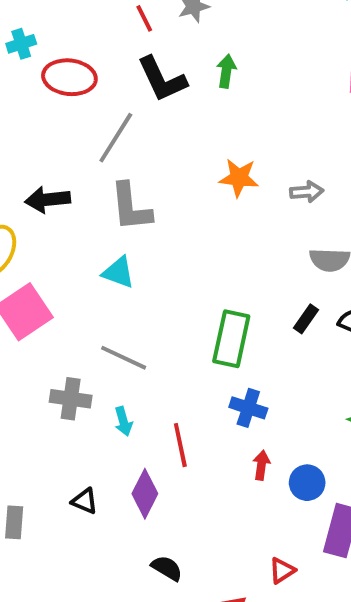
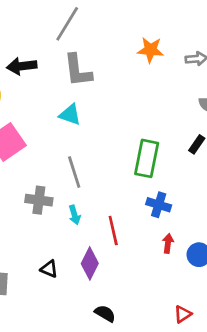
gray line: (124, 358) -> (74, 172), turned 48

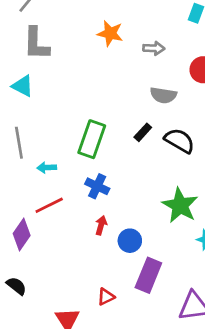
cyan arrow: (75, 215) -> (47, 168), moved, turned 96
red line: (113, 230) -> (49, 205), turned 68
black semicircle: (105, 313) -> (16, 286), moved

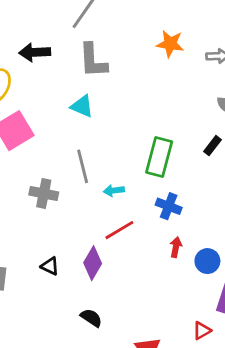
red triangle: (106, 297) -> (202, 331), moved

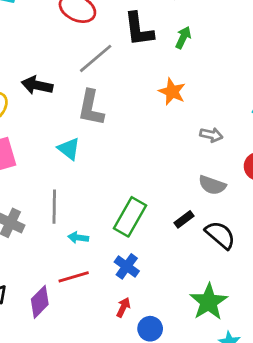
orange star: (170, 44) -> (172, 92), moved

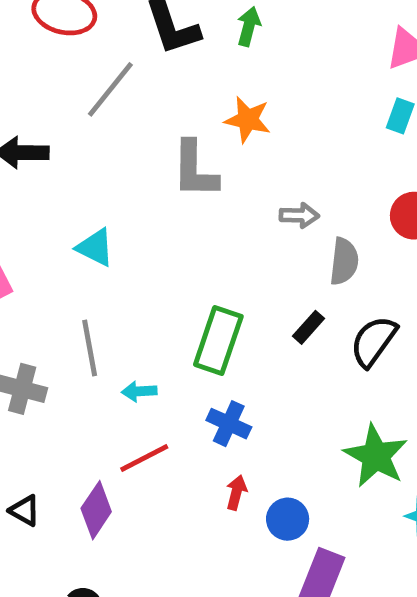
gray L-shape: (91, 108) -> (195, 170), moved
gray arrow: (211, 135) -> (299, 215), moved
gray semicircle: (212, 185) -> (344, 261), turned -92
black semicircle: (220, 235) -> (374, 341), turned -84

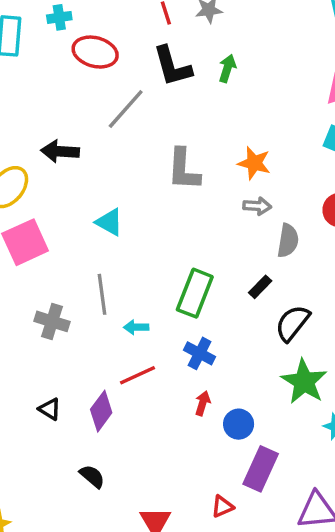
orange star: (248, 120) -> (254, 163), moved
black semicircle: (374, 341) -> (293, 323), moved

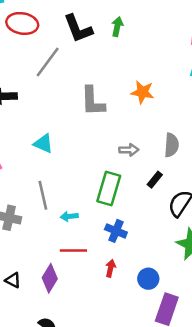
gray arrow: (257, 206) -> (129, 150), moved
red line: (138, 375) -> (73, 251), turned 30
red arrow: (203, 403) -> (110, 268), moved

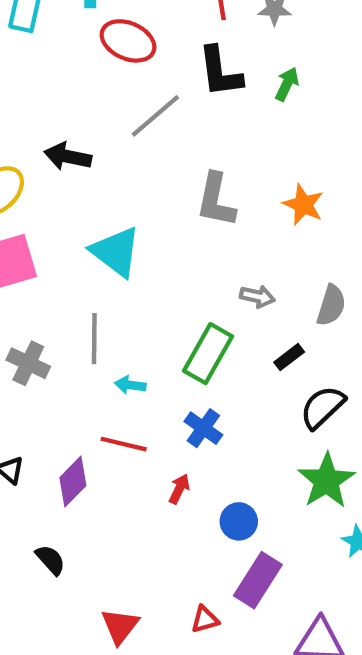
cyan triangle: (43, 144) -> (116, 252), size x1.5

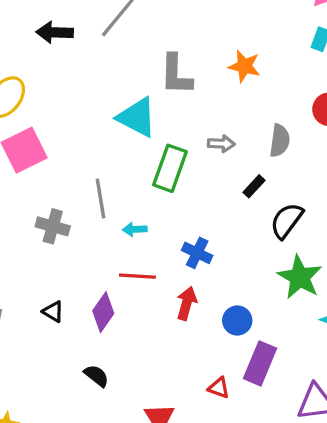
black arrow: (68, 156) -> (55, 32), moved
cyan triangle: (116, 252) -> (137, 117), moved
green rectangle: (208, 354) -> (170, 168), moved
red arrow: (179, 489) -> (187, 303), size x1.4
red triangle: (205, 619) -> (219, 388), moved, turned 45

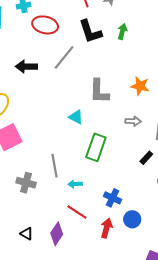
cyan triangle: (137, 117) -> (76, 117), size x0.6
gray arrow: (221, 144) -> (133, 121), moved
red line: (137, 276) -> (77, 212), turned 30
blue circle: (237, 320) -> (132, 219), moved

